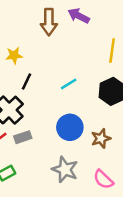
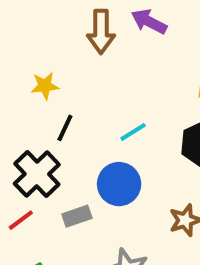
blue circle: (70, 127) -> (119, 184), moved
gray rectangle: (23, 137) -> (77, 216), moved

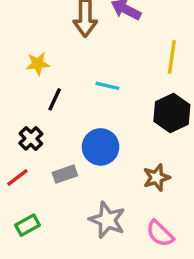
cyan line: (133, 132) -> (107, 86), moved, turned 45
black cross: (37, 174) -> (31, 138), size x0.6

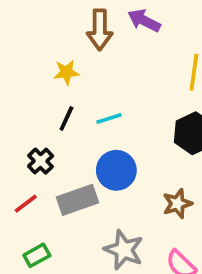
yellow star: (38, 64) -> (66, 72), moved
cyan line: (107, 86) -> (109, 119), moved, turned -30
gray rectangle: (65, 174) -> (77, 200), size x1.5

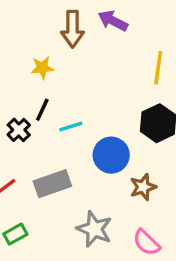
cyan line: (109, 119) -> (71, 127), moved
black cross: (41, 161) -> (19, 130), moved
blue circle: (116, 170) -> (111, 155), moved

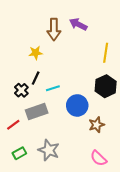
gray rectangle: (52, 184) -> (37, 112), moved
gray star: (94, 229) -> (49, 150), moved

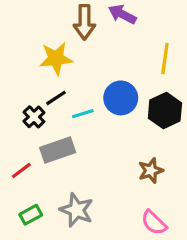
yellow star: (36, 53) -> (56, 58), size x1.5
black line: (36, 78) -> (56, 98), turned 32
blue circle: (77, 105) -> (121, 98), moved

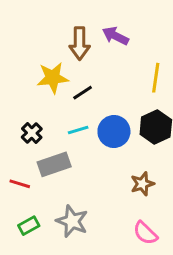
black line: (56, 98) -> (83, 93), moved
blue circle: (121, 98) -> (114, 132), moved
red line: (21, 171) -> (20, 184), turned 54

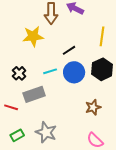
black line: (83, 93) -> (69, 50), moved

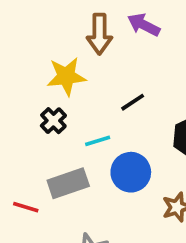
blue circle: (74, 72) -> (131, 172), moved
black cross: (19, 73) -> (53, 121), moved

